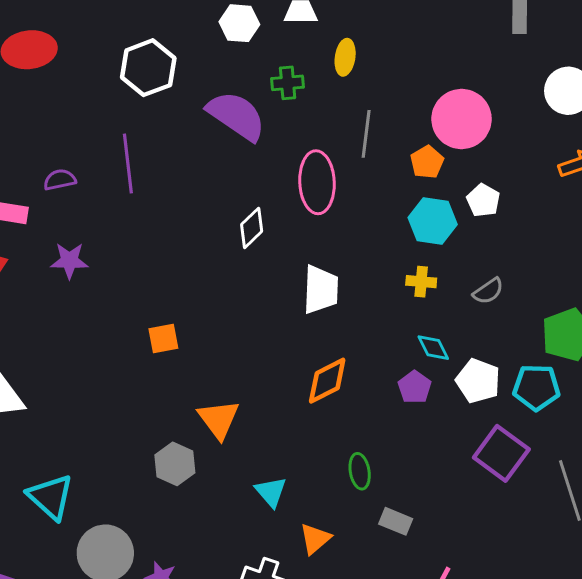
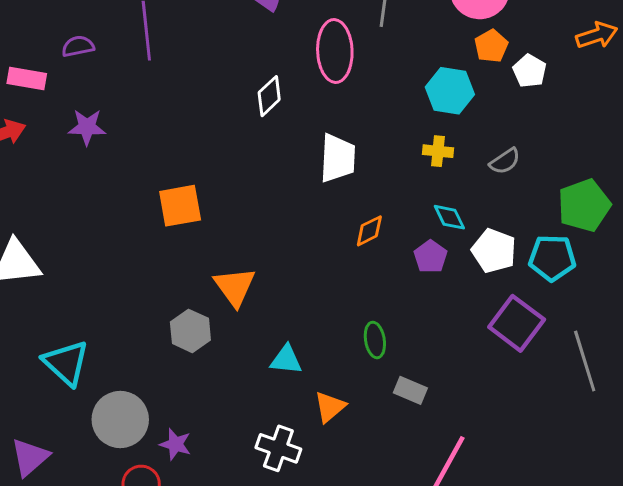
orange pentagon: (427, 162) -> (491, 46), moved
white pentagon: (483, 200) -> (530, 71), moved
orange square: (163, 338) -> (180, 206), size x1.4
orange diamond: (327, 381) -> (369, 231), moved, size x0.7
cyan triangle: (271, 492) -> (286, 360), turned -44

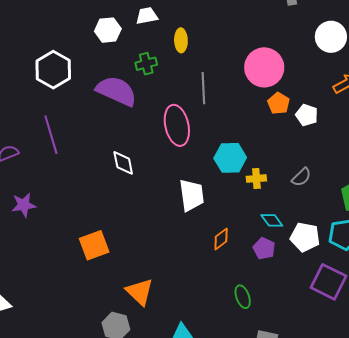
cyan hexagon: (450, 91) -> (230, 158), moved
white diamond: (269, 96) -> (123, 163), moved, turned -48
green ellipse: (375, 340) -> (243, 297), moved

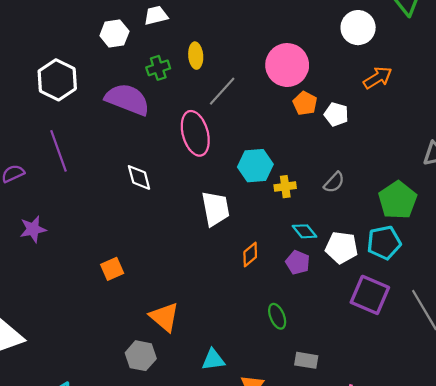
yellow ellipse: (181, 40) -> (196, 56), moved
gray line: (203, 88) -> (222, 91), turned 48
orange square: (94, 245) -> (112, 269), size x0.7

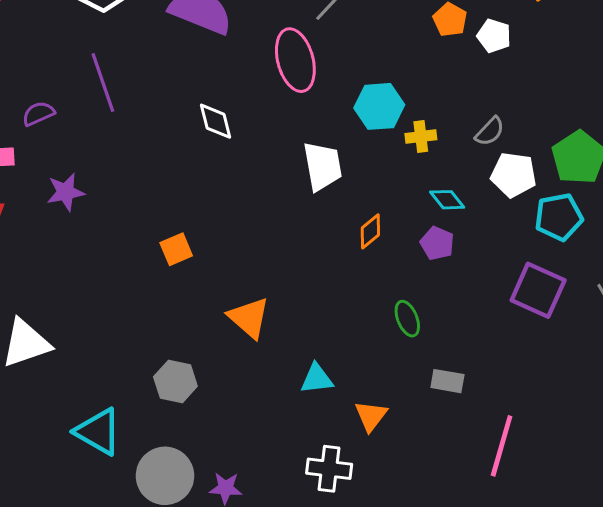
white pentagon: (342, 248) -> (514, 175), moved
gray hexagon: (141, 356) -> (175, 382), moved

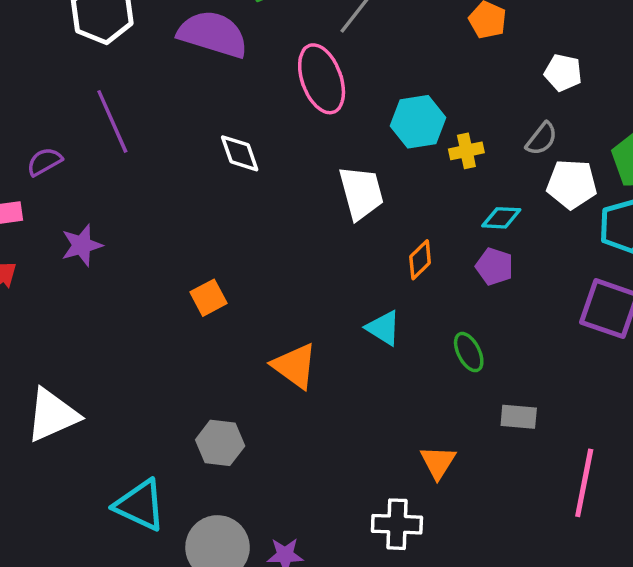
white pentagon: (494, 36) -> (563, 73), moved
cyan diamond: (447, 200) -> (501, 218), turned -44
cyan triangle: (317, 379) -> (383, 328), moved, turned 44

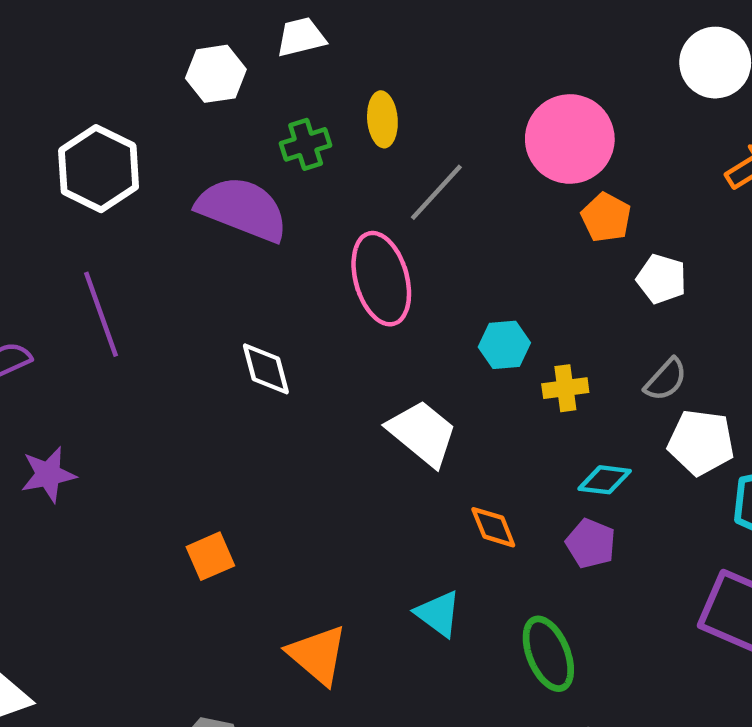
white pentagon: (563, 73) -> (662, 279), moved
cyan hexagon: (418, 122) -> (504, 345), size x0.7
white trapezoid: (361, 193) -> (422, 433), turned -40
orange diamond: (420, 260) -> (493, 527), turned -72
green ellipse: (469, 352) -> (548, 654), size x1.4

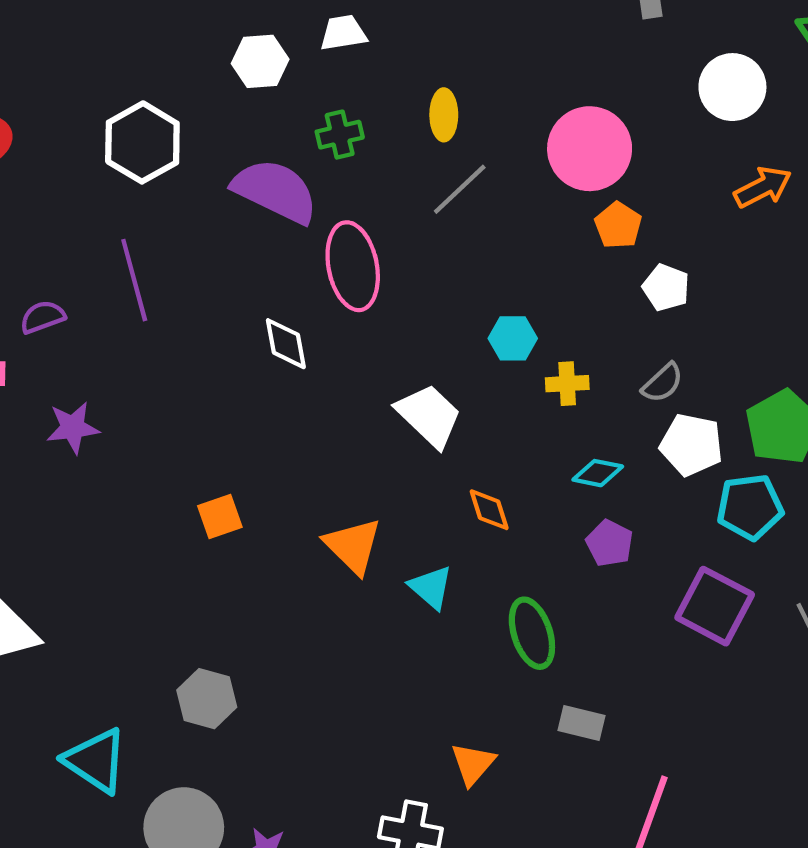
yellow ellipse: (382, 119) -> (444, 115), moved
pink ellipse: (381, 279) -> (353, 266), moved
purple pentagon: (591, 543) -> (609, 543), moved
orange triangle: (317, 655) -> (353, 546), moved

